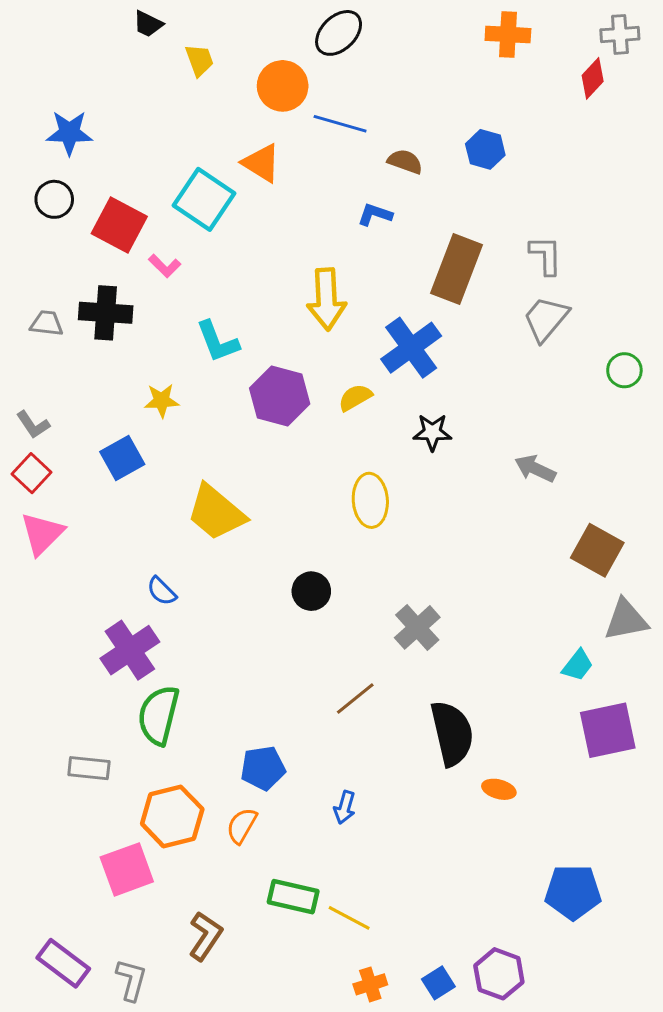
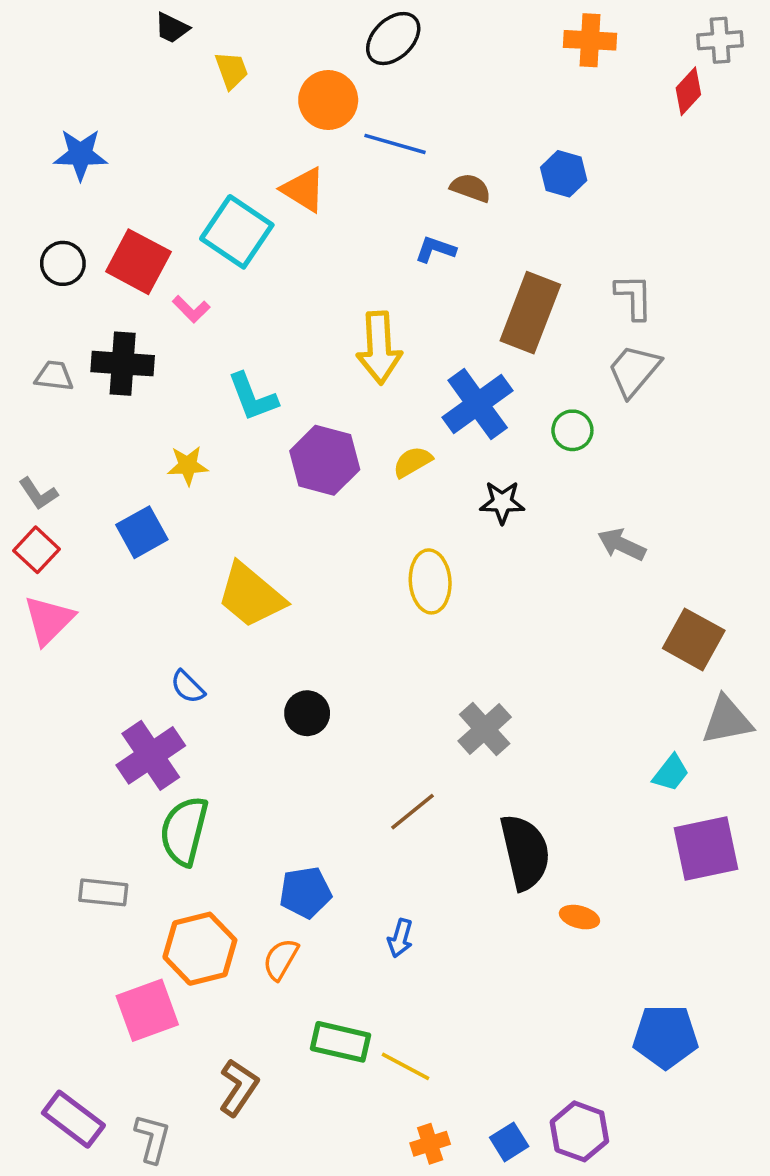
black circle: (54, 199) -> (63, 263), moved
green circle: (624, 370) -> (572, 430), moved
black circle: (311, 591) -> (307, 713), moved

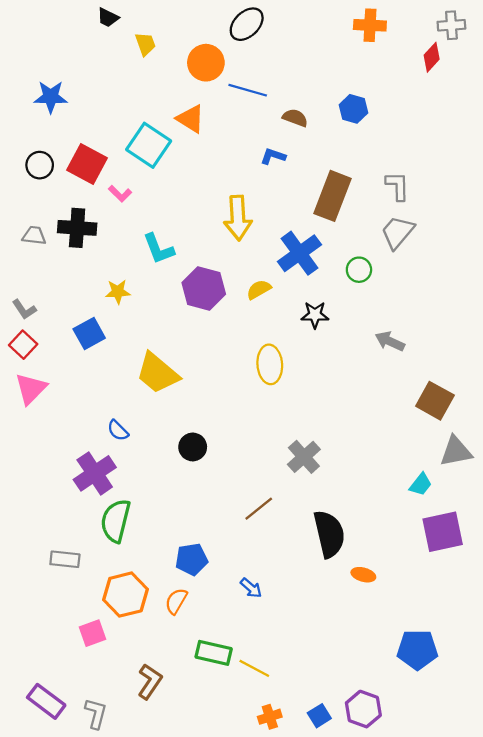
blue arrow: (400, 938) -> (251, 588), turned -65
pink square: (147, 1010) -> (92, 633), size x0.7

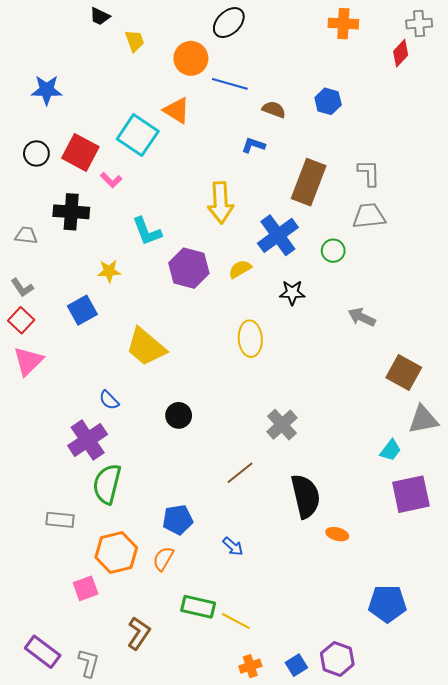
gray trapezoid: (397, 232) -> (369, 216), turned 44
gray trapezoid: (34, 236) -> (26, 235), moved

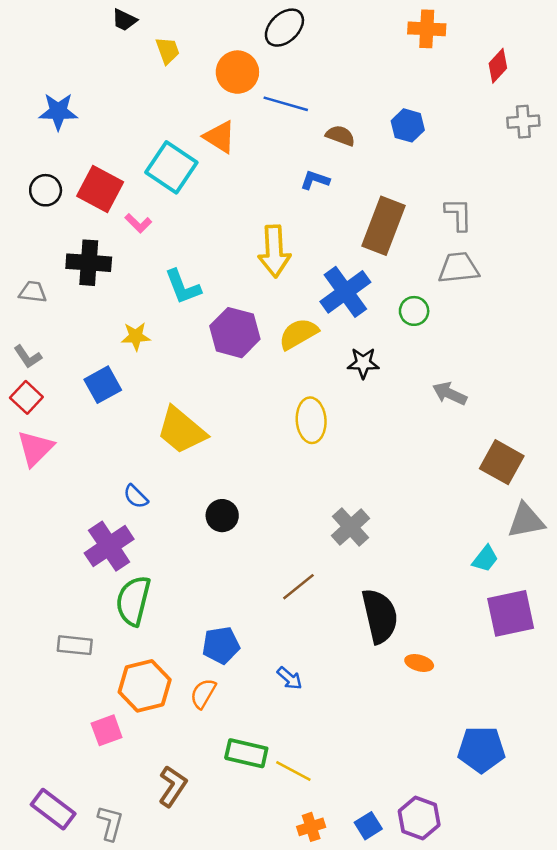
gray cross: (419, 24) -> (523, 122), moved
yellow semicircle: (240, 269) -> (298, 334), size x1.4

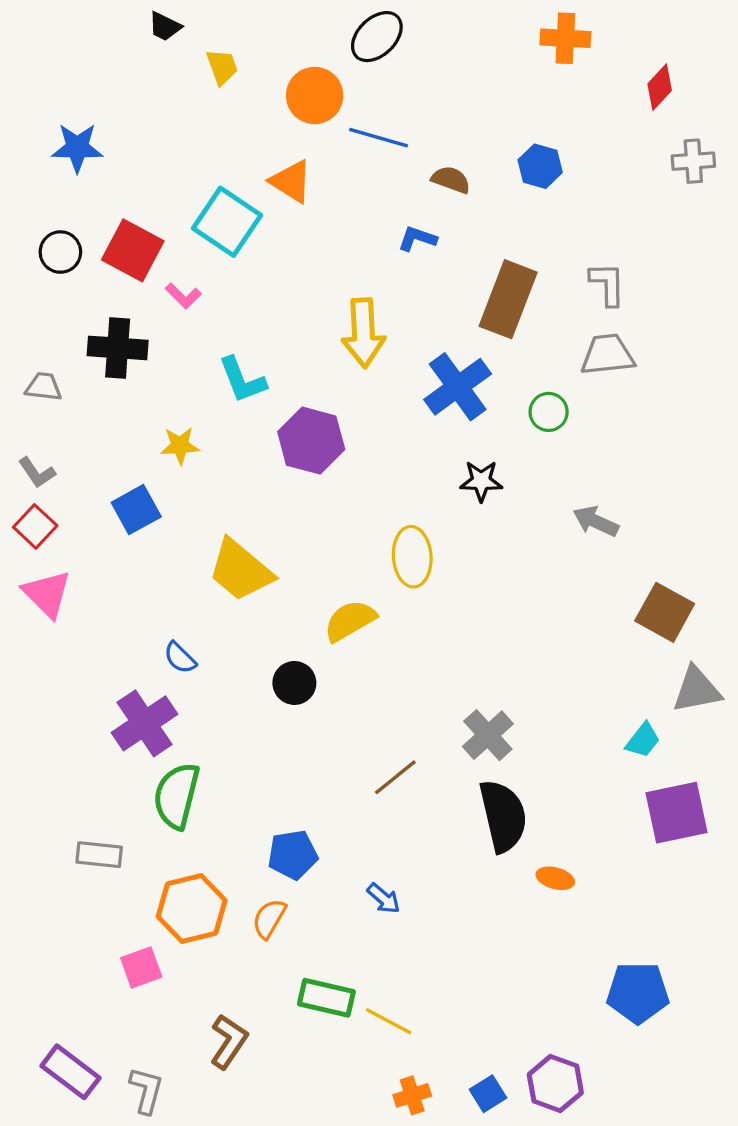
yellow semicircle: (298, 334) -> (350, 621), moved
pink triangle: (35, 448) -> (47, 594), turned -30
gray cross: (351, 527) -> (488, 735), moved

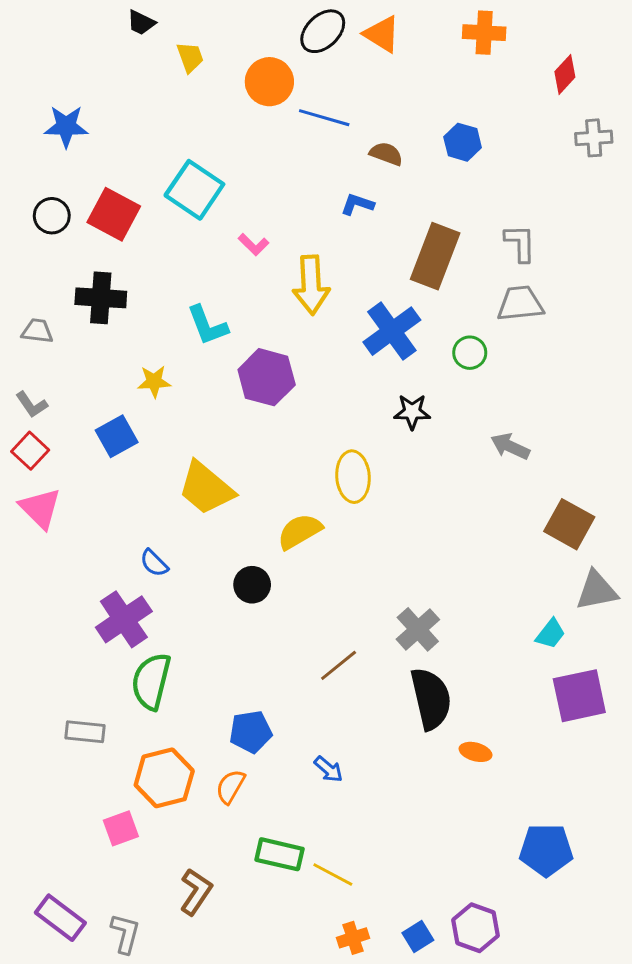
orange triangle: (291, 181) -> (382, 34), moved
pink L-shape: (183, 296) -> (254, 245), moved

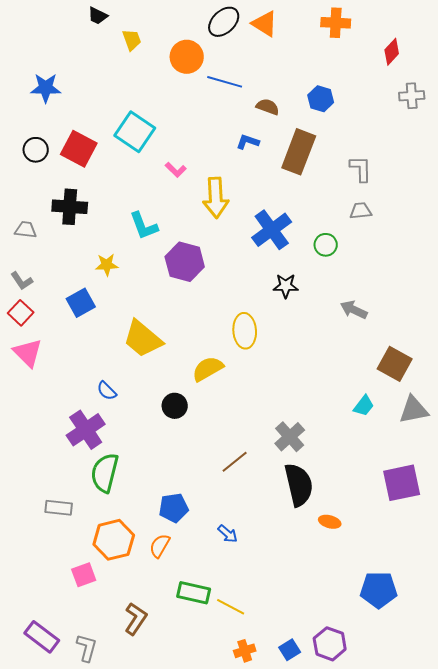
brown rectangle: (435, 256) -> (299, 152), moved
gray trapezoid: (520, 304) -> (361, 211), size x0.7
cyan trapezoid: (550, 634) -> (364, 406), moved

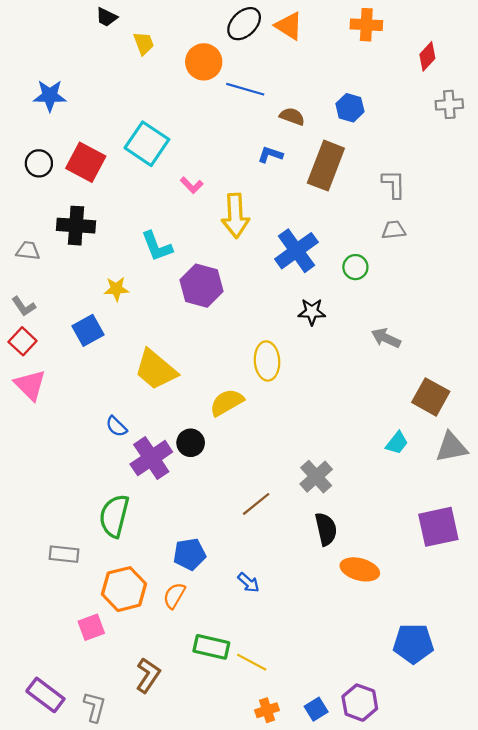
purple cross: (86, 430) -> (151, 458), moved
black semicircle: (299, 485) -> (326, 529), size x0.7
orange ellipse: (330, 522) -> (360, 569), size x1.6

